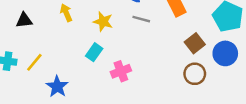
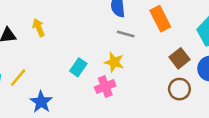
yellow arrow: (66, 13) -> (39, 28), moved
yellow star: (103, 22) -> (114, 62), moved

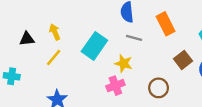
cyan rectangle: (78, 67) -> (94, 46), moved, size x1.6
yellow line: (18, 78) -> (54, 58), moved
brown circle: (179, 89) -> (159, 88), moved

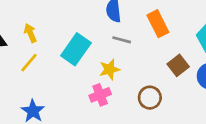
yellow star: (124, 63) -> (110, 69), turned -30

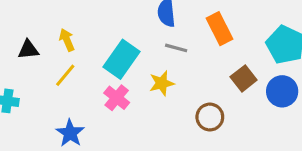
pink cross: (100, 95) -> (117, 98), moved, turned -30

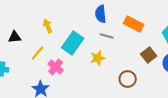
orange rectangle: (219, 29) -> (134, 24), turned -36
yellow arrow: (67, 40) -> (48, 26), moved
pink cross: (117, 98) -> (56, 67), moved

